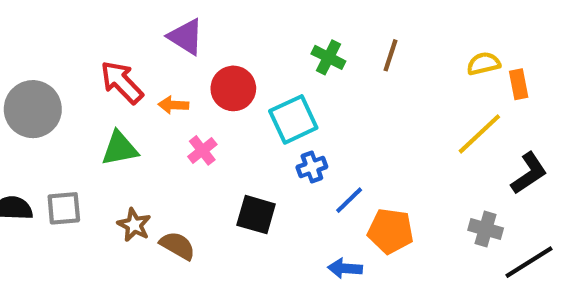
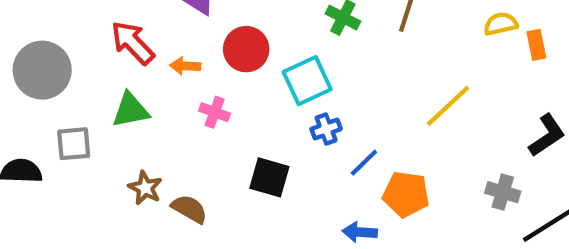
yellow line: (479, 134) -> (448, 106), moved
pink cross: (202, 150) -> (215, 112), turned -32
gray square: (64, 208) -> (74, 144), moved

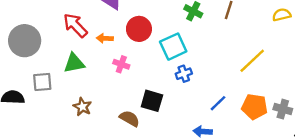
blue line: (364, 163) -> (218, 103), moved
orange pentagon: (406, 194) -> (255, 107), moved
brown semicircle: (189, 209) -> (130, 118), moved

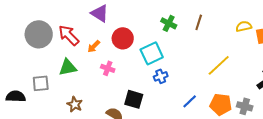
orange arrow: (105, 38) -> (94, 46), turned -48
gray circle: (25, 41) -> (39, 34), moved

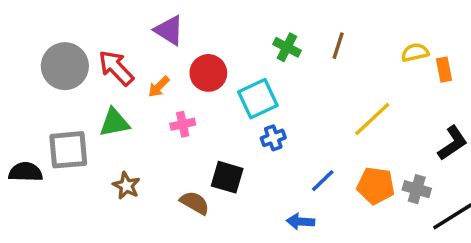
pink cross: (108, 68) -> (183, 124), turned -32
gray square: (41, 83) -> (68, 150), size x1.4

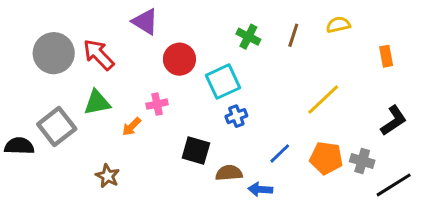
yellow semicircle: (415, 52) -> (338, 25), moved
orange arrow: (159, 87) -> (132, 127), moved
gray square: (68, 150) -> (57, 127), turned -33
brown star: (126, 186) -> (108, 176), moved
brown semicircle: (195, 203) -> (229, 173), moved, turned -35

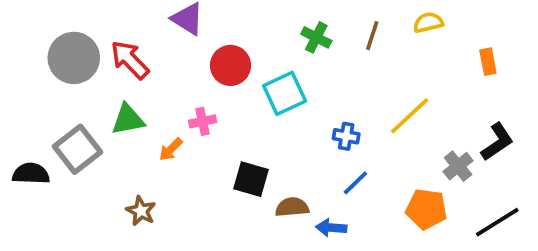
blue cross: (236, 116) -> (346, 136), moved, turned 30
orange pentagon: (326, 158) -> (426, 209), moved
gray cross: (362, 161) -> (458, 166), moved, turned 35

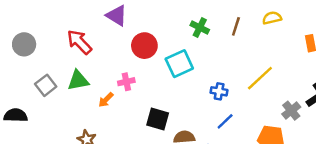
gray circle: (74, 58) -> (24, 44), moved, size x0.7
gray square: (78, 149) -> (46, 85), moved, size x0.7

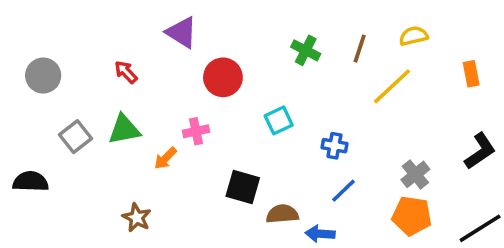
red arrow: (79, 42) -> (126, 72), size x0.6
cyan square: (179, 64) -> (279, 120), moved, size x0.7
yellow line: (260, 78) -> (392, 86), moved
gray cross: (291, 111) -> (415, 174), moved

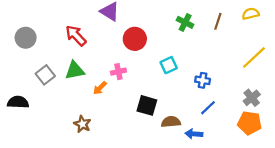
red arrow: (126, 72) -> (76, 36), size x1.5
yellow line: (392, 86) -> (254, 57), moved

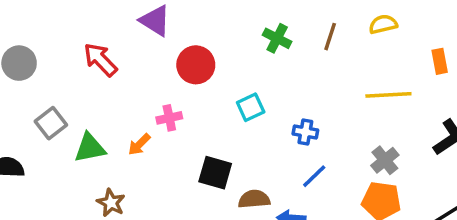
yellow line: (254, 57) -> (388, 95), turned 40
green triangle: (75, 71) -> (90, 148), moved

